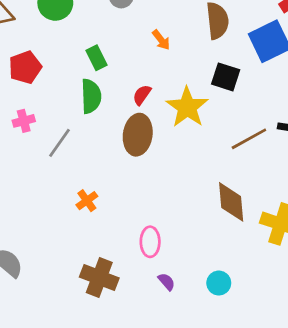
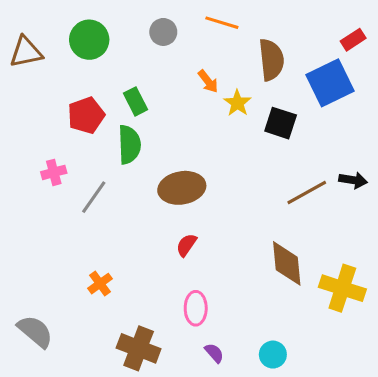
red pentagon: (25, 67) -> (86, 115), moved
red semicircle: (142, 95) -> (186, 245), moved
yellow star: (187, 107) -> (237, 103), moved, size x0.6
brown ellipse: (138, 135) -> (182, 188), turned 72
orange cross: (87, 201) -> (100, 284), moved

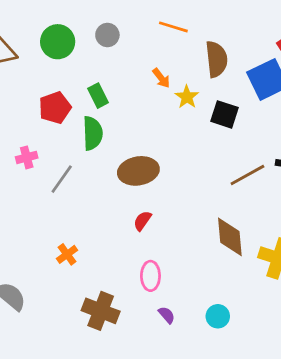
gray circle: (163, 32) -> (107, 35), moved

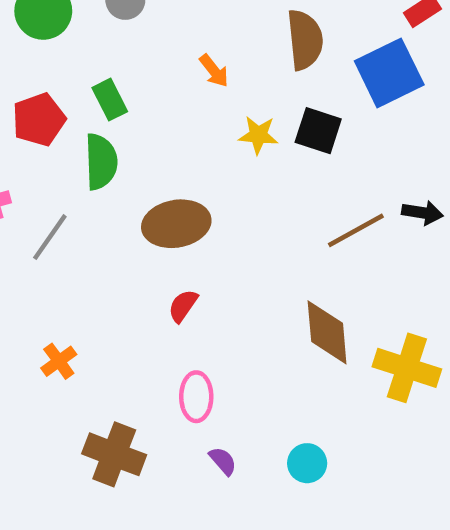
yellow star: (187, 97) -> (258, 135), moved, turned -30

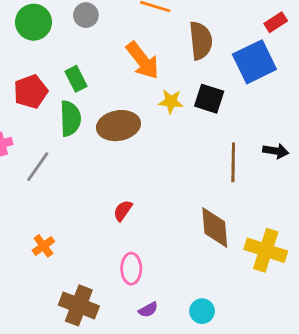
orange arrow: (214, 71) -> (143, 60), size x1.8
brown ellipse: (176, 224) -> (118, 126), moved
brown line: (356, 230) -> (233, 162), turned -60
purple semicircle: (223, 461) -> (148, 310), turned 102

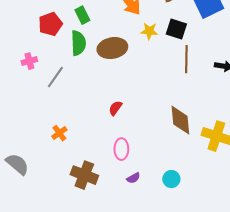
brown line: (233, 162) -> (186, 59), moved

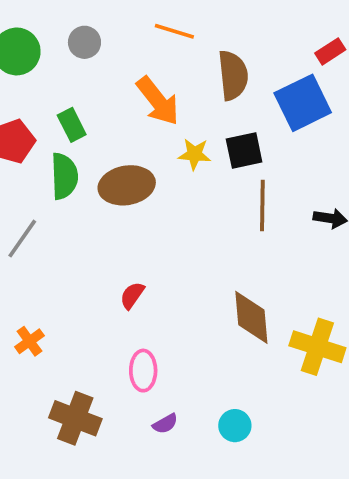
black square: (176, 29) -> (244, 151), turned -30

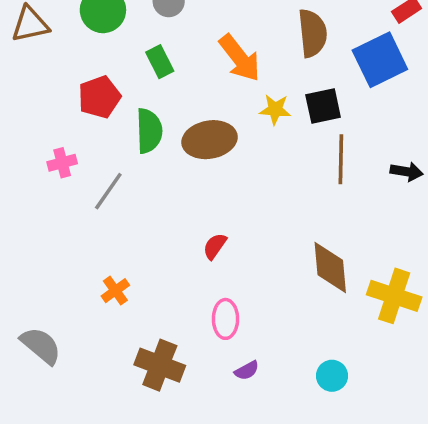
green rectangle: (72, 125) -> (160, 62), moved
cyan circle: (235, 426) -> (332, 376), moved

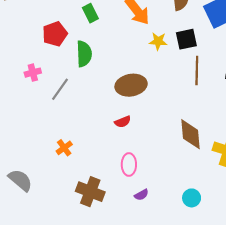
brown ellipse: (209, 140) -> (131, 85), moved
red semicircle: (215, 246) -> (123, 122), turned -147

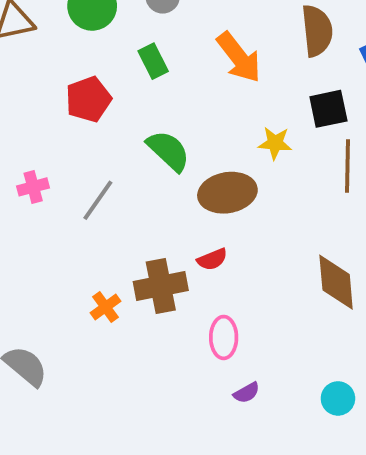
yellow star: (158, 41) -> (275, 143), moved
green semicircle: (84, 54) -> (168, 151), moved, turned -45
pink cross: (33, 73) -> (33, 187), moved
brown cross: (90, 192) -> (161, 286), moved, turned -32

